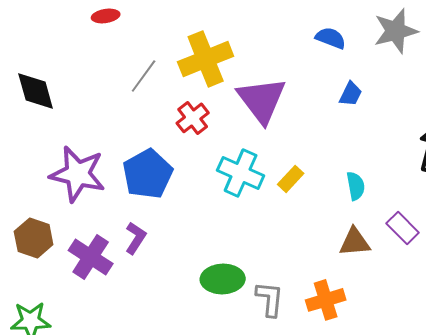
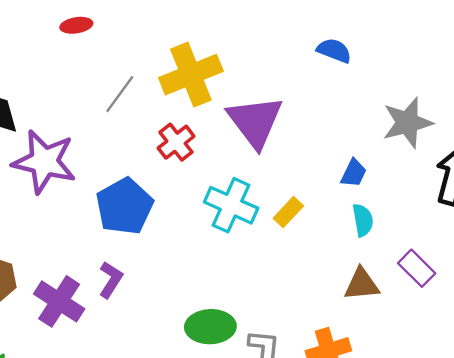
gray star: (396, 31) -> (407, 123), moved
blue trapezoid: (351, 94) -> (354, 173), moved
purple star: (78, 174) -> (44, 162), moved

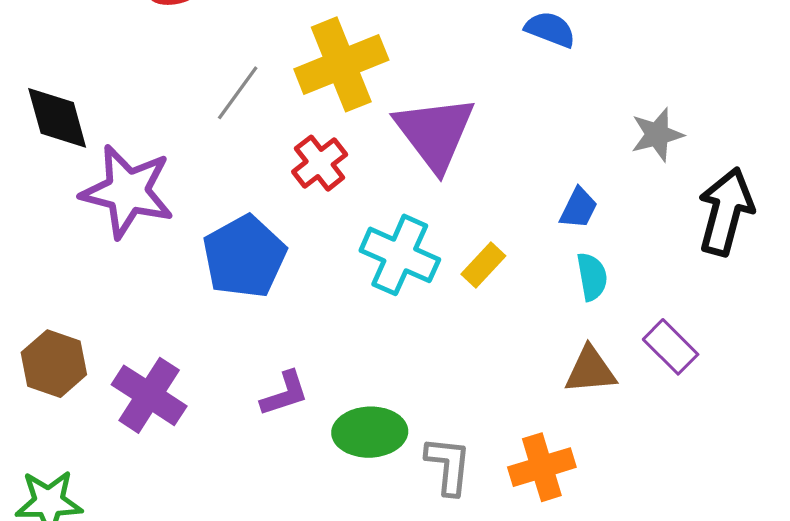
gray star: (407, 123) -> (657, 135), size x0.7
purple L-shape: (111, 280) -> (284, 394), moved, turned 39

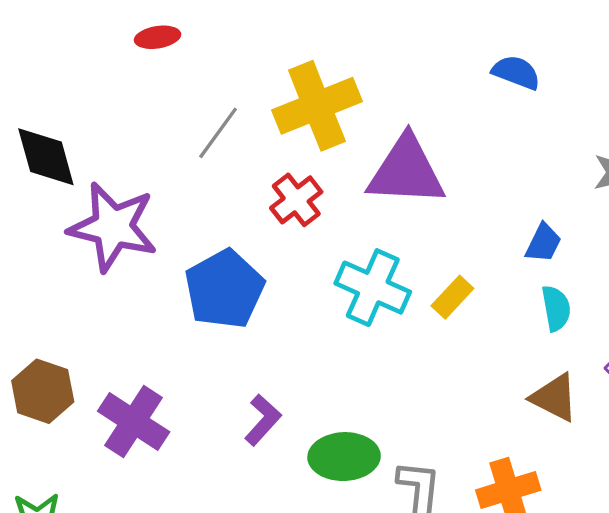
purple triangle: (435, 133) -> (406, 171), turned -50
brown triangle: (590, 370) -> (554, 398), turned 32
purple L-shape: (284, 394) -> (263, 420), turned -30

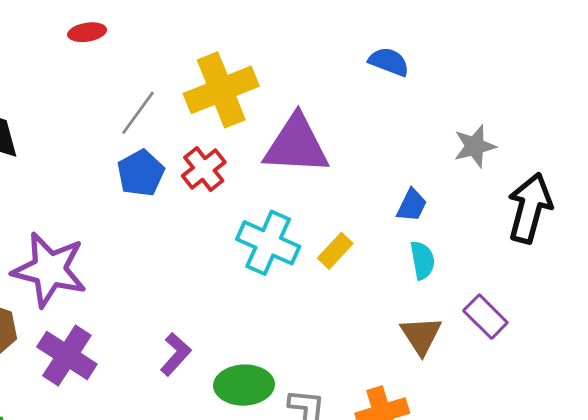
purple star: (113, 227) -> (49, 270), moved
blue pentagon: (224, 289) -> (141, 173), moved, size x0.7
brown triangle: (554, 398) -> (421, 335), turned 30

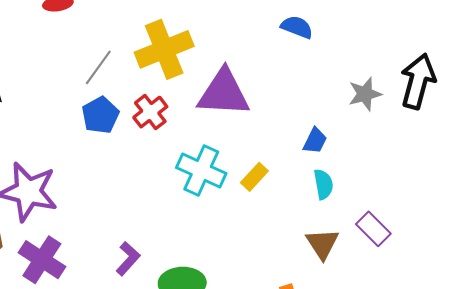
black arrow: (530, 208) -> (418, 81), moved

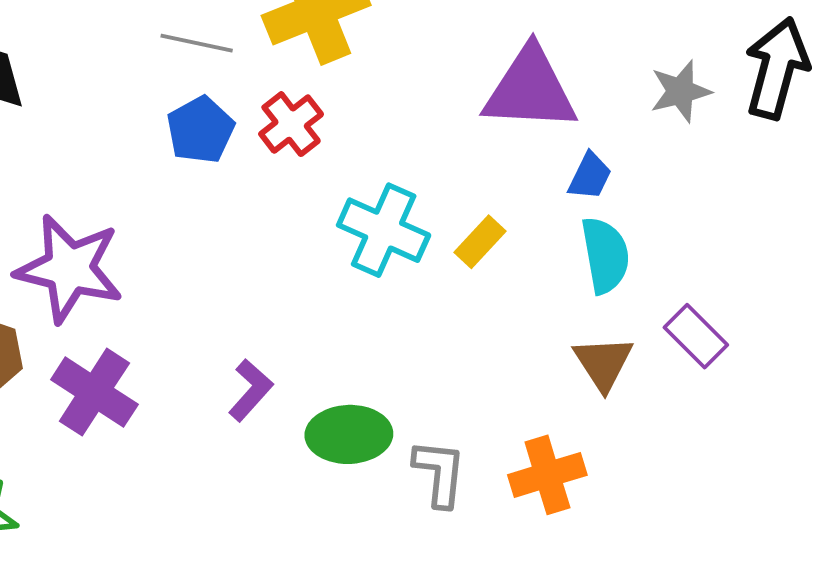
gray line: (98, 67) -> (197, 43), turned 66
purple triangle: (224, 93) -> (530, 89), moved
cyan semicircle: (323, 184) -> (605, 255), size x1.4

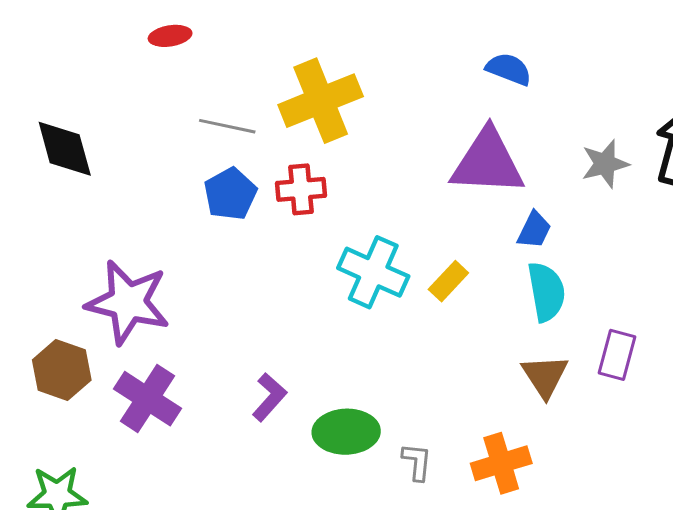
red cross: (291, 124) -> (301, 189), turned 33
purple rectangle: (696, 336) -> (617, 355), turned 60
gray L-shape: (439, 473) -> (417, 462), size x0.7

